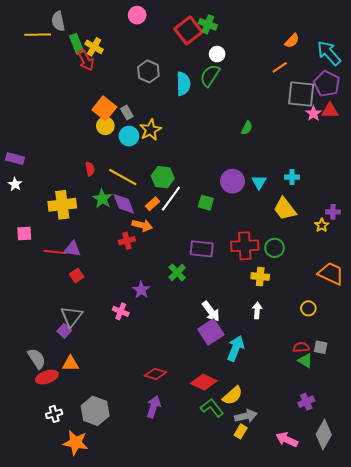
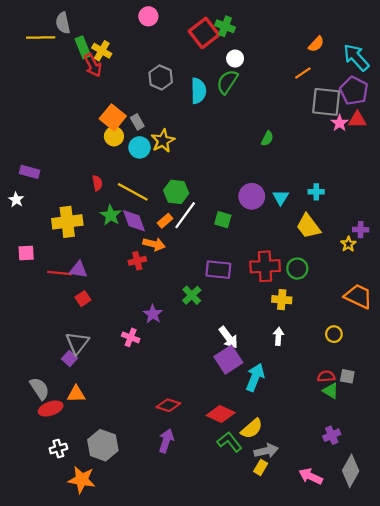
purple rectangle: (15, 159) -> (30, 172), moved

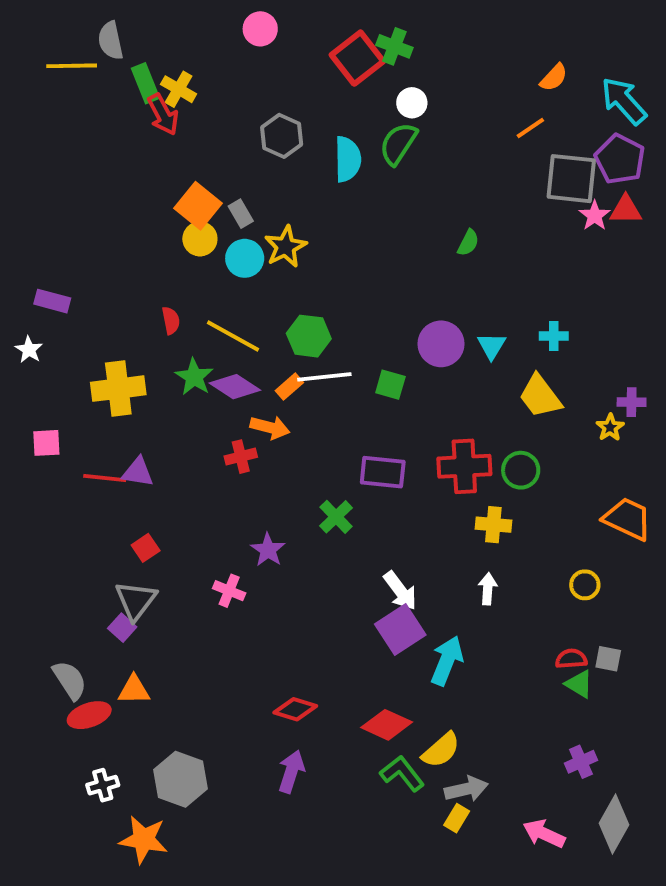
white line: (185, 215) -> (324, 377), turned 48
purple diamond: (134, 221) -> (235, 387), turned -36
red square: (83, 299) -> (146, 548), moved

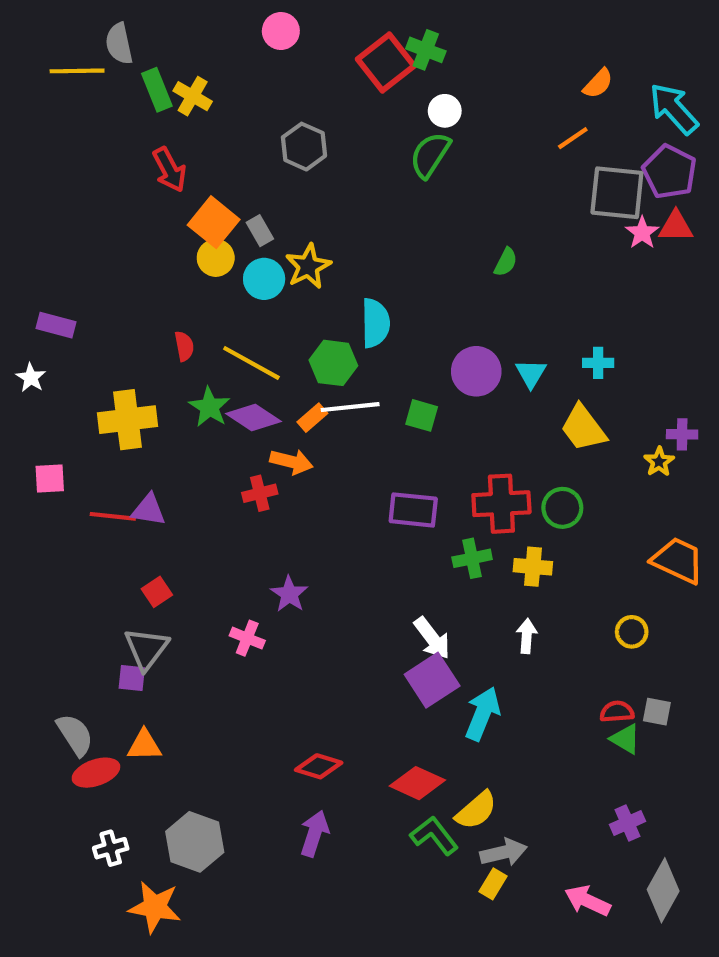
red arrow: (163, 114) -> (170, 170), moved
cyan semicircle: (348, 159) -> (375, 323), moved
green cross: (336, 517) -> (472, 558), moved, turned 32
purple square: (122, 628) -> (132, 678), turned -36

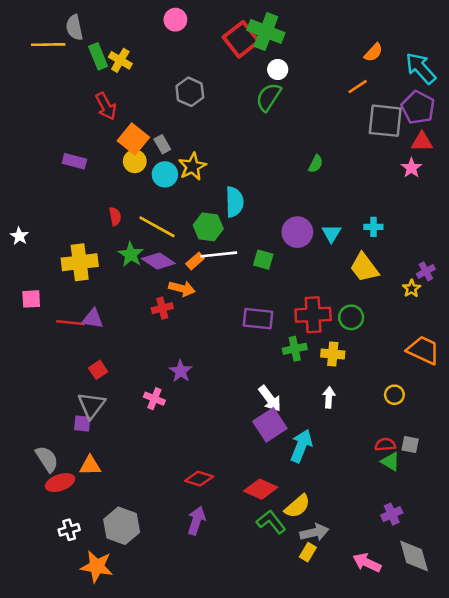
green cross: (426, 50) -> (266, 31), size x1.5
pink star: (642, 233) -> (411, 168), moved
purple rectangle: (56, 325) -> (74, 161), moved
purple cross: (682, 434) -> (426, 271), turned -30
gray diamond: (663, 890) -> (414, 556), turned -45

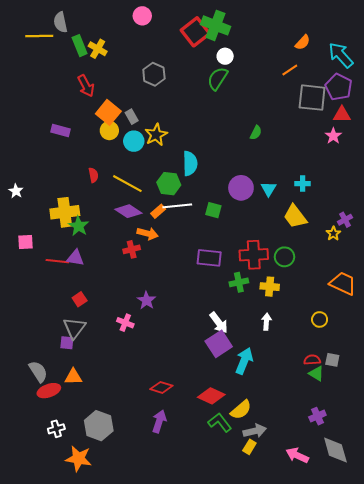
green star: (131, 254) -> (79, 226), moved

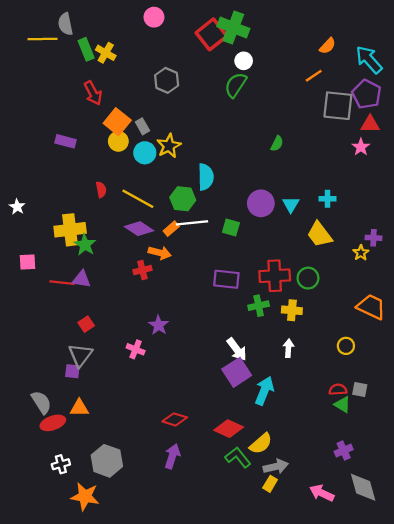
purple cross: (345, 220) -> (374, 238), turned 32

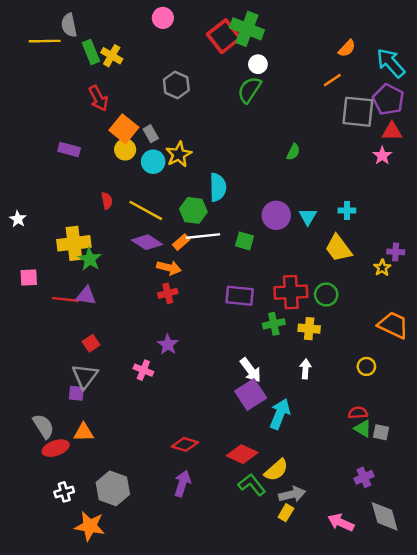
red cross: (142, 270) -> (168, 293), moved
gray square: (360, 390) -> (381, 432), moved

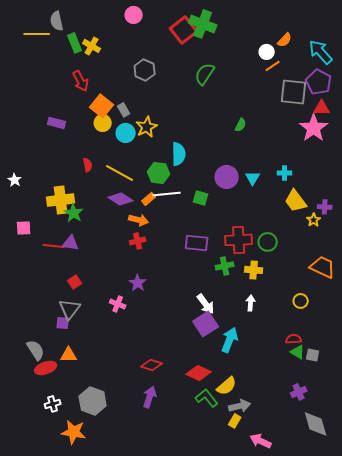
white circle: (258, 64) -> (267, 52), moved
pink star: (382, 156) -> (314, 128), size x1.8
yellow trapezoid: (338, 248) -> (296, 201), moved
pink arrow: (341, 522) -> (261, 441), moved

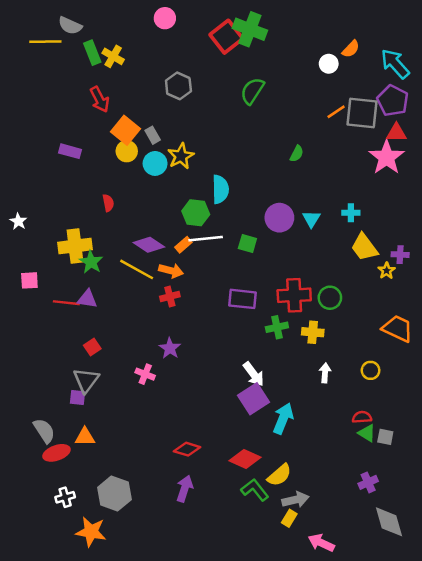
gray semicircle: (57, 21) -> (70, 26), turned -54
orange line: (273, 66) -> (336, 112), moved
yellow line: (120, 173) -> (137, 269), moved
white arrow: (251, 303) -> (325, 373), moved

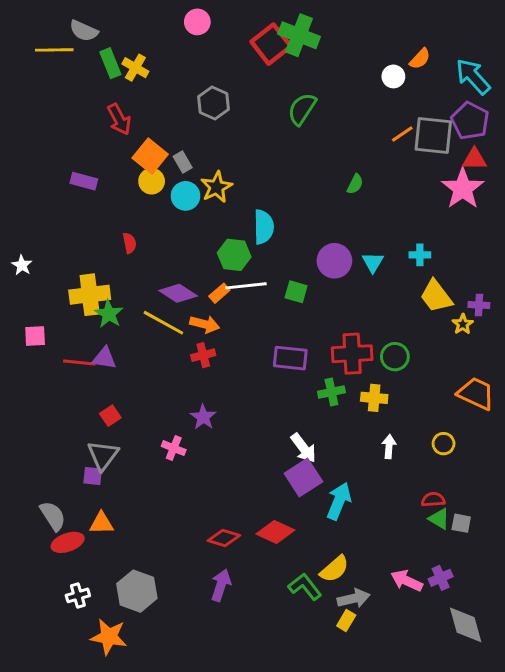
red diamond: (245, 459) -> (275, 532), moved
pink arrow: (321, 543) -> (407, 581), moved

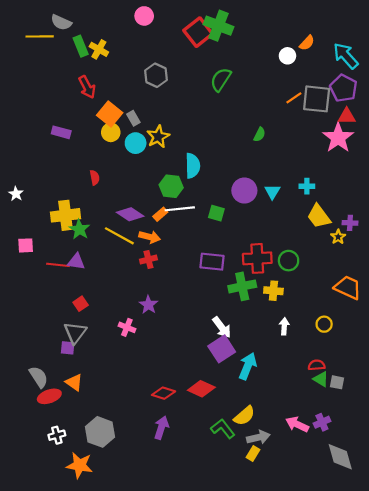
green cross: (331, 392) -> (242, 286), size x1.4
orange triangle: (101, 523) -> (74, 382), turned 36

